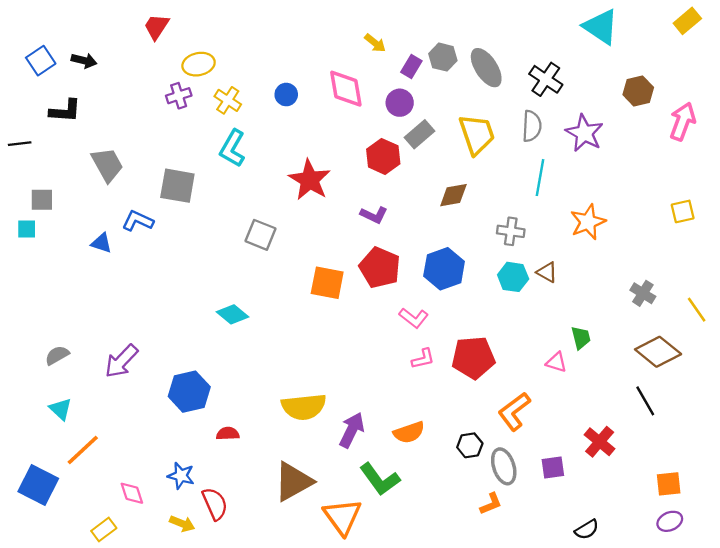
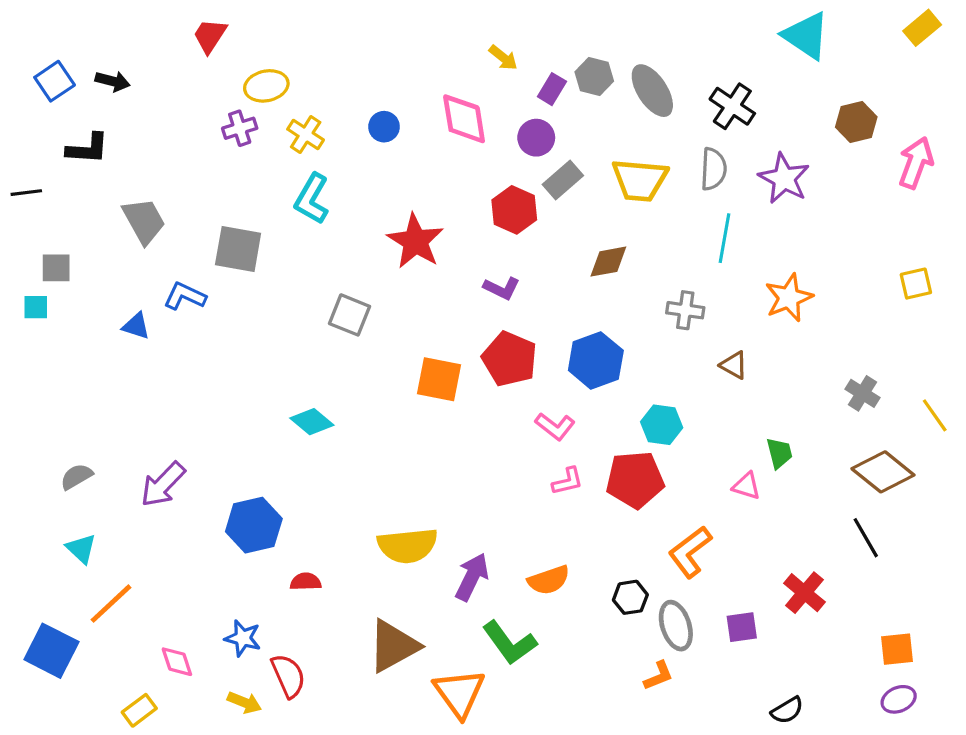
yellow trapezoid: (477, 134) -> (640, 180), turned 114
cyan hexagon: (513, 277) -> (662, 425), moved

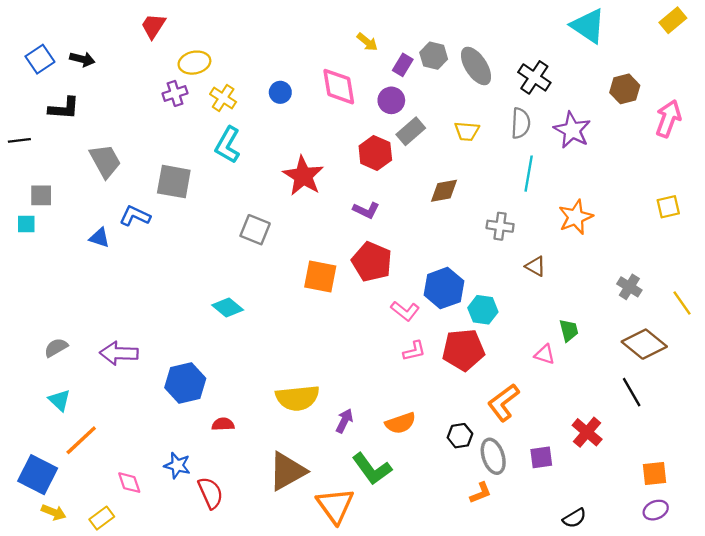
yellow trapezoid: (640, 180) -> (467, 131), size x0.6
blue hexagon: (596, 360) -> (444, 288), moved
purple arrow: (163, 484) -> (119, 353), turned 48
purple arrow: (472, 577) -> (344, 421), size x0.7
yellow arrow: (244, 702) -> (54, 512), moved

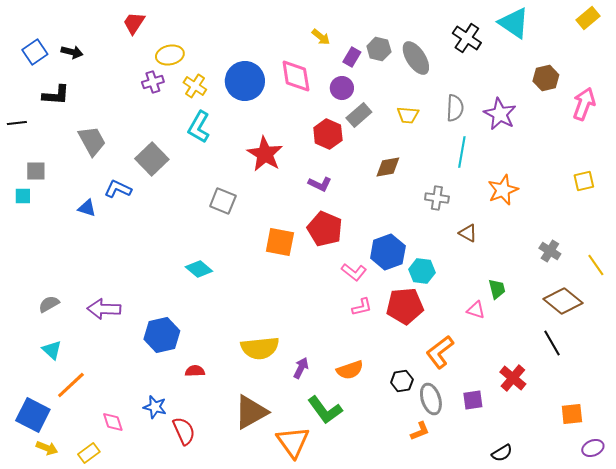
black cross: (534, 77) -> (467, 38), moved
blue circle: (280, 92) -> (245, 81), size x2.0
gray square: (174, 182) -> (152, 159), turned 36
purple ellipse: (656, 510) -> (593, 448), moved

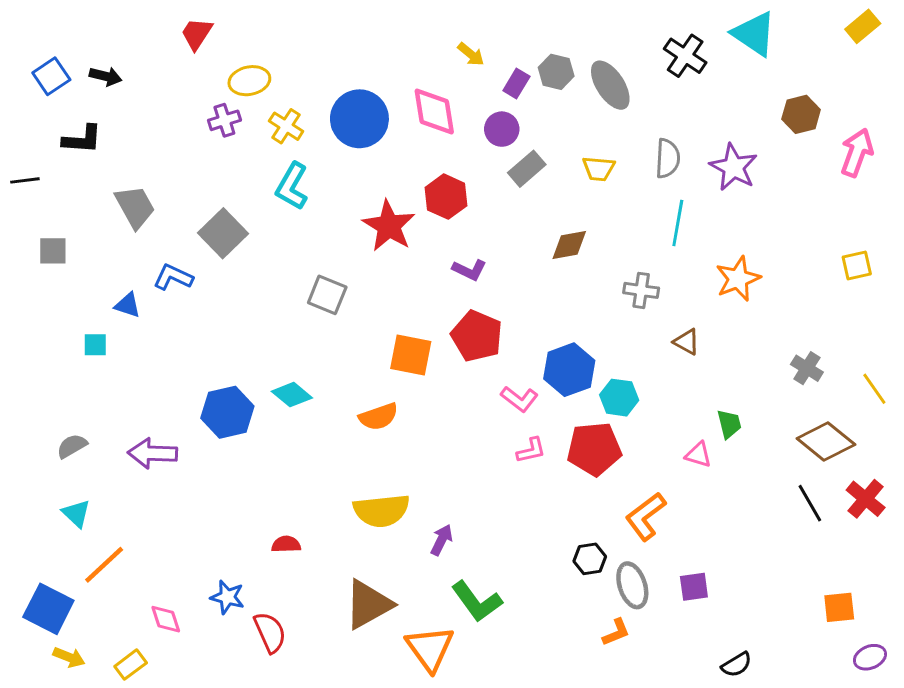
red hexagon: (328, 134) -> (446, 197), moved
cyan square: (23, 196) -> (95, 345), moved
blue hexagon: (162, 335) -> (227, 412), moved
orange semicircle: (350, 370) -> (379, 417), moved
red cross: (513, 378) -> (866, 499), moved

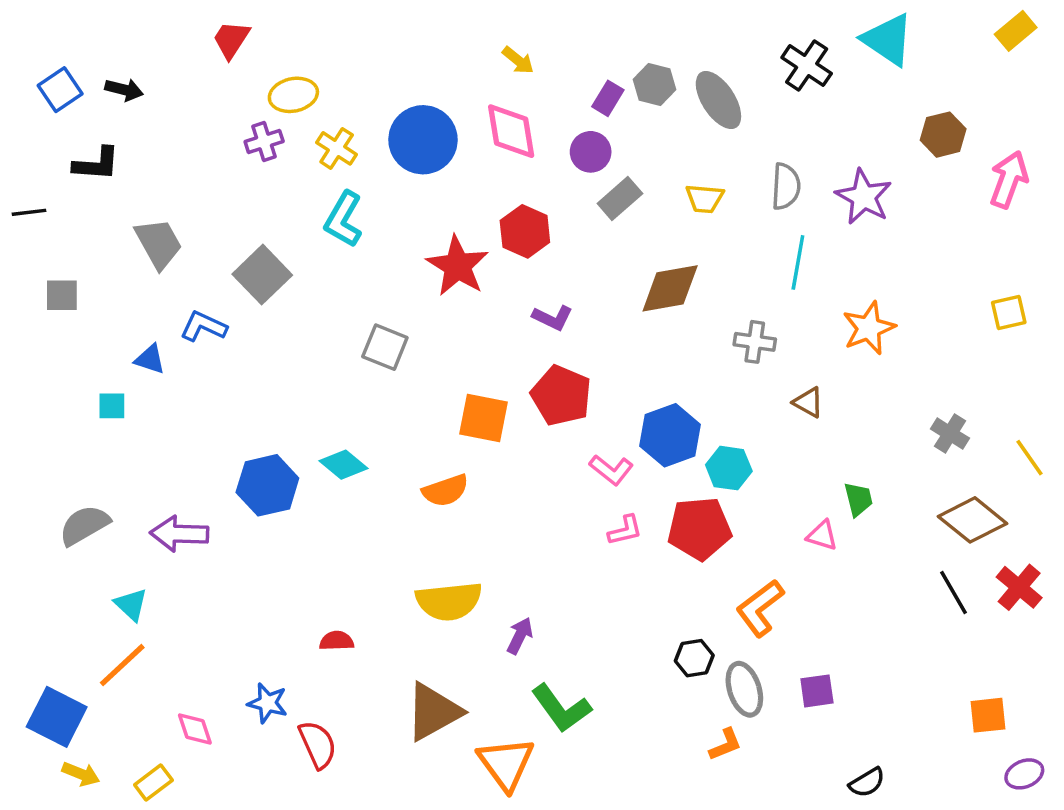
yellow arrow: (471, 54) -> (518, 60), moved
brown diamond: (569, 245) -> (670, 288), size x1.4
gray semicircle: (72, 446) -> (84, 525), size x1.4
cyan triangle: (76, 513) -> (131, 605), moved

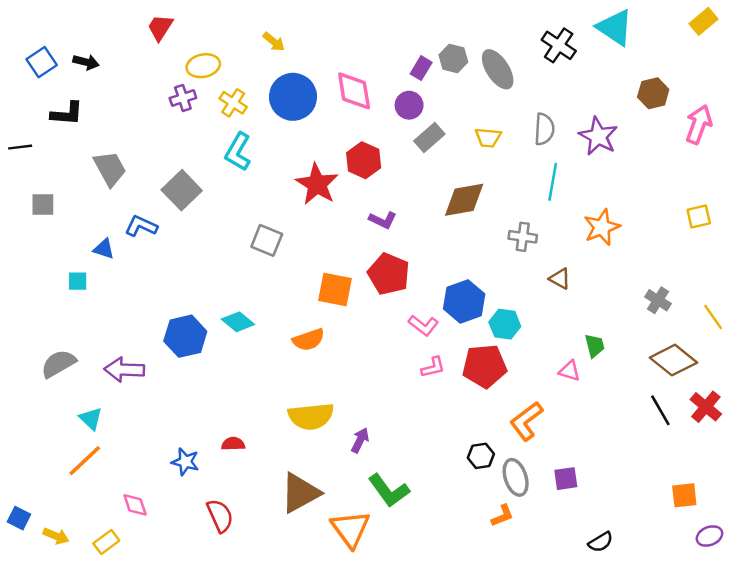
yellow arrow: (518, 60) -> (274, 42), moved
blue star: (267, 703) -> (185, 462), moved
blue square: (57, 717) -> (19, 518), moved, size x0.6

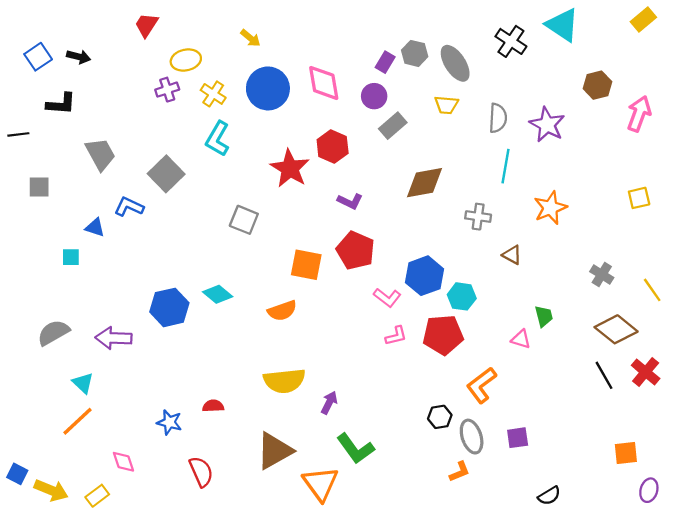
yellow trapezoid: (488, 137) -> (446, 105), moved
yellow arrow: (56, 536) -> (51, 490), size x1.4
purple ellipse: (709, 536) -> (649, 490), turned -50

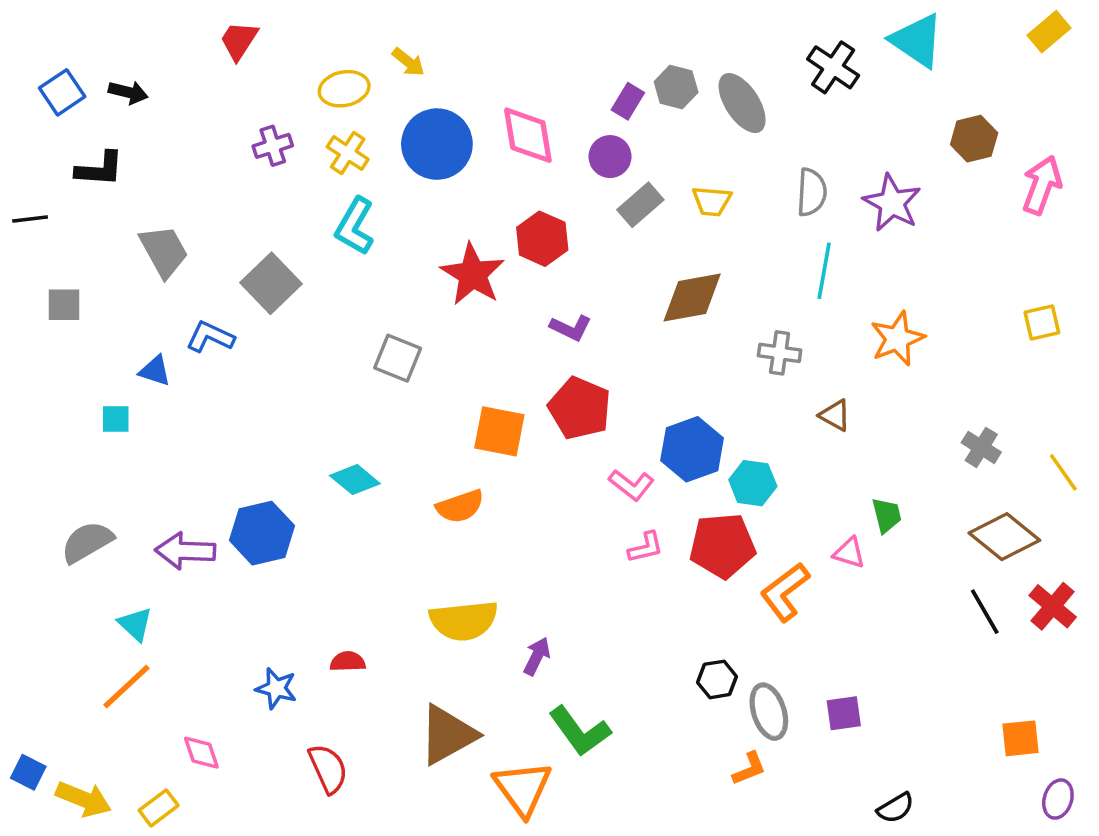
yellow ellipse: (186, 60) -> (344, 89), moved
yellow trapezoid: (446, 105) -> (712, 201), moved
blue hexagon: (169, 307) -> (262, 533), moved
orange L-shape: (481, 385) -> (785, 592), moved

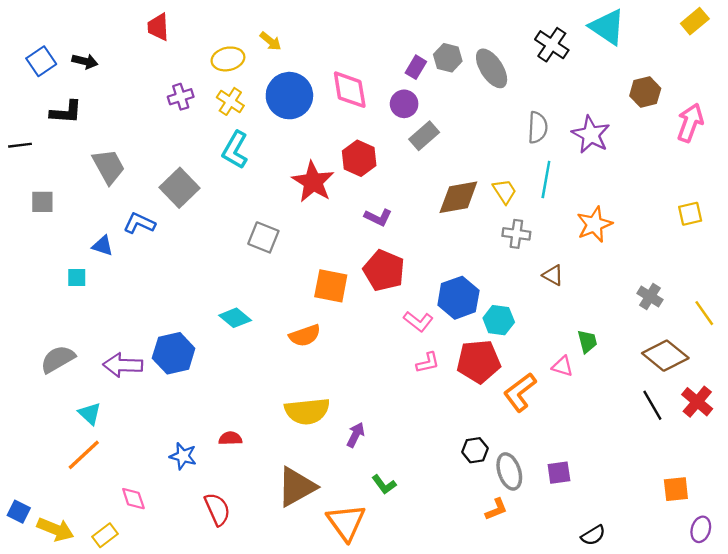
red trapezoid: (239, 41) -> (158, 27), turned -36
yellow trapezoid: (712, 201) -> (505, 191), moved, turned -128
green L-shape: (580, 731) -> (384, 484), size x0.6

